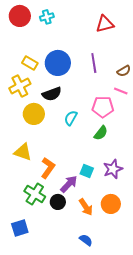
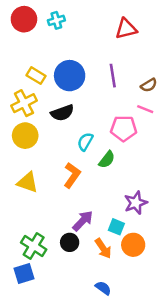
yellow circle: (34, 114) -> (25, 136), moved
green semicircle: (101, 133) -> (107, 160), moved
orange L-shape: (48, 168) -> (72, 175), moved
cyan square: (87, 171) -> (116, 227), moved
green cross: (35, 194) -> (34, 246), moved

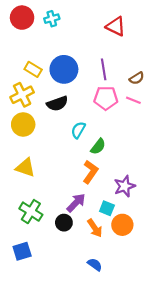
red triangle: (126, 29) -> (116, 26), turned 40
pink pentagon: (124, 128) -> (106, 98), moved
orange L-shape: (72, 175) -> (90, 172), moved
green cross: (34, 246) -> (31, 212), moved

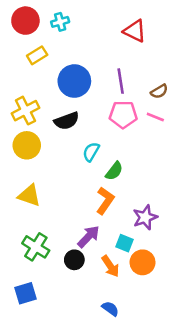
yellow rectangle: (33, 69) -> (37, 55), moved, turned -63

